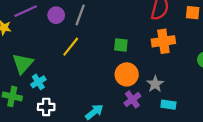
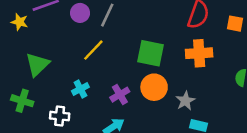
green square: (121, 45) -> (150, 53), size x1.6
cyan cross: (38, 82) -> (80, 89), moved
purple cross: (132, 99) -> (120, 95), moved

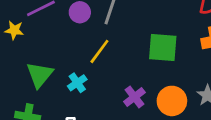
orange circle: (154, 87) -> (172, 101), moved
cyan cross: (80, 89) -> (77, 83), moved

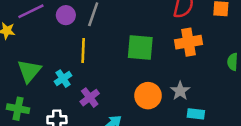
yellow line: (99, 51) -> (83, 51), turned -35
purple cross: (134, 97) -> (90, 98), moved

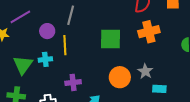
purple circle: (66, 15) -> (47, 31), moved
cyan cross: (63, 79) -> (45, 59), moved, turned 32
purple cross: (90, 98) -> (73, 82), turned 35

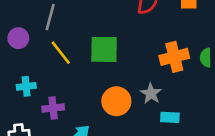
orange cross: (149, 32) -> (174, 57), moved
yellow line: (65, 45) -> (61, 53), moved, turned -36
cyan cross: (45, 59) -> (26, 86), moved

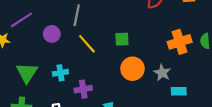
green square: (104, 49) -> (122, 39), size x0.6
orange circle: (116, 101) -> (132, 69), moved

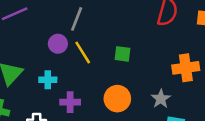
purple circle: (52, 34) -> (58, 44), moved
orange circle: (132, 69) -> (117, 99), moved

